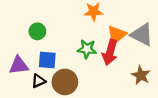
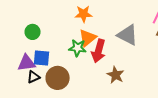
orange triangle: (117, 35) -> (88, 38), moved
purple triangle: (19, 65) -> (27, 63), moved
brown star: (141, 75) -> (116, 75), moved

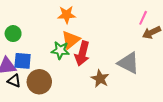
gray triangle: (128, 35) -> (128, 63), moved
black triangle: (34, 77) -> (14, 81), turned 48

